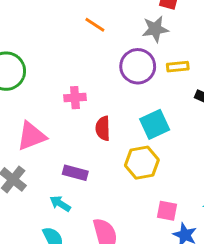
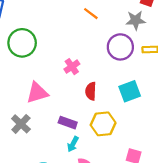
pink cross: (75, 98) -> (72, 67), turned -35
yellow hexagon: (142, 163) -> (103, 124), moved
cyan arrow: (60, 204) -> (73, 144), moved, turned -98

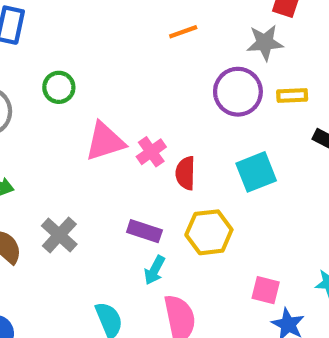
orange line: (91, 14) -> (183, 32), turned -56
green circle: (22, 43) -> (59, 87), size x0.6
pink cross: (72, 67) -> (151, 152), moved
pink triangle: (37, 93) -> (105, 141), moved

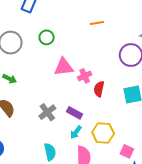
orange line: (183, 32) -> (97, 23), moved
yellow hexagon: (209, 232) -> (103, 133), moved
gray cross: (59, 235) -> (47, 112), moved

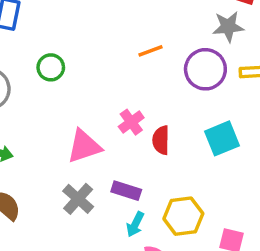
orange line: (97, 23) -> (150, 51), moved
pink triangle: (64, 67) -> (84, 146), moved

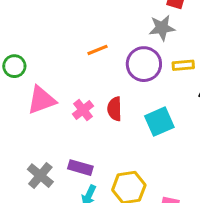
red semicircle: (161, 140) -> (115, 109), moved
pink triangle: (84, 146) -> (41, 100), moved

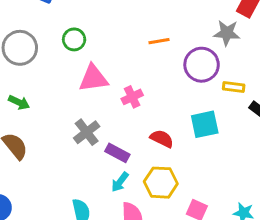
yellow rectangle: (183, 65) -> (234, 87), moved
red semicircle: (115, 109) -> (162, 139), moved, turned 105
gray cross: (40, 176) -> (87, 132), moved

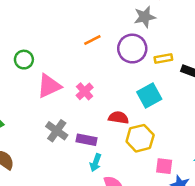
yellow hexagon: (161, 183) -> (140, 138), moved

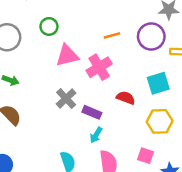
orange line: (92, 40) -> (112, 35), moved
pink cross: (85, 91) -> (99, 67), size x1.5
yellow hexagon: (140, 138) -> (160, 121), moved
pink square: (164, 166) -> (146, 156), moved

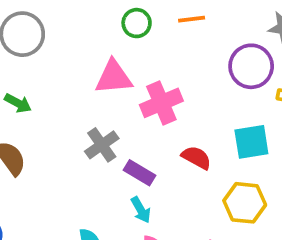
green circle: (49, 26) -> (137, 23), moved
orange line: (112, 35) -> (192, 19), moved
cyan arrow: (96, 135) -> (141, 210), turned -70

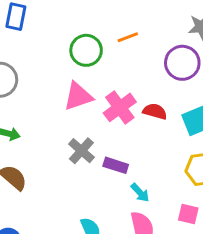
green circle: (137, 23) -> (86, 50), size x1.4
red semicircle: (196, 158) -> (155, 111), moved
cyan arrow: (141, 210) -> (140, 193), moved

